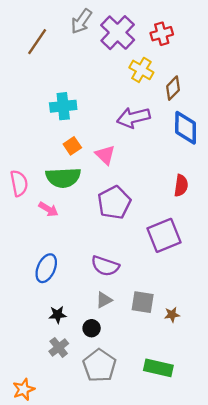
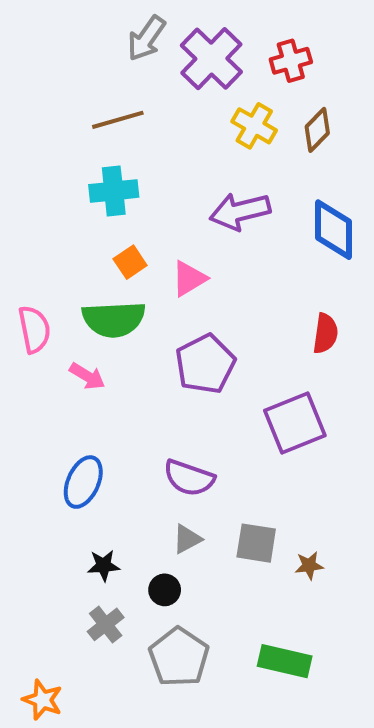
brown line: (37, 42) -> (118, 120), moved, turned 40
brown diamond: (173, 88) -> (317, 130), moved
pink triangle: (105, 155) -> (189, 279), turned 45
orange star: (24, 389) -> (43, 700), turned -30

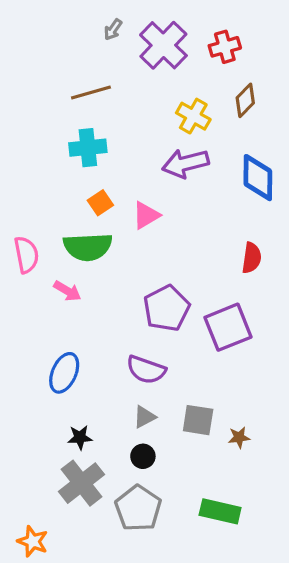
gray arrow: (146, 38) -> (113, 30), size x0.6
yellow cross: (254, 126) -> (193, 116), moved
purple pentagon: (205, 364) -> (167, 308), moved
black circle: (165, 590) -> (143, 456), moved
gray cross: (106, 624) -> (82, 483), size x1.6

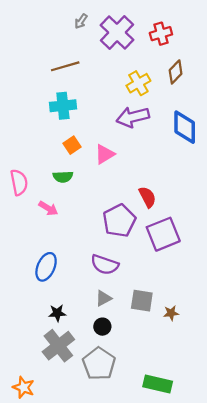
yellow cross: (193, 116) -> (138, 83), turned 30
green semicircle: (88, 247) -> (63, 177), size x0.6
red semicircle: (252, 258) -> (147, 197), moved, turned -35
green rectangle: (220, 511) -> (158, 384), moved

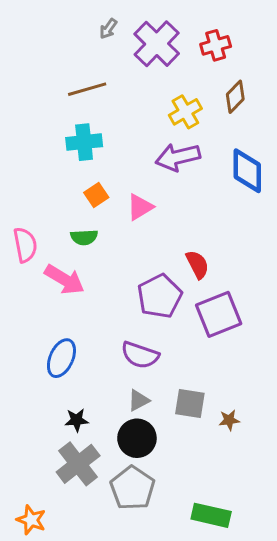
pink arrow: (48, 208) -> (64, 280), size x1.5
black circle: (102, 327) -> (137, 438), size x1.6

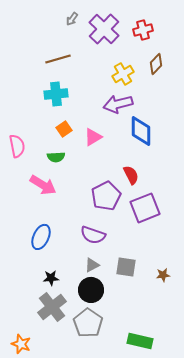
blue diamond: (247, 171) -> (141, 131), moved
pink semicircle: (25, 245) -> (17, 146), moved
brown star: (229, 420) -> (163, 275), moved

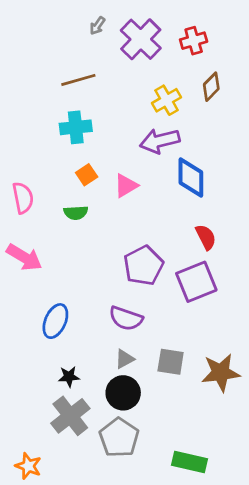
red semicircle: (131, 175) -> (206, 237), moved
pink arrow: (43, 185) -> (24, 257), moved
brown star: (163, 275) -> (221, 373), size x2.0

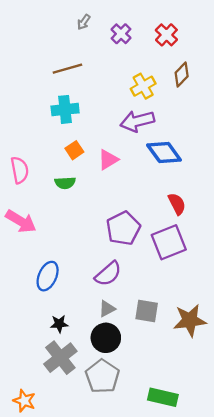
purple cross: (141, 39) -> (121, 34), size x0.6
red cross: (194, 41) -> (166, 35), turned -30
blue diamond: (191, 177) -> (164, 153), turned -36
purple semicircle: (126, 318) -> (108, 274), turned -60

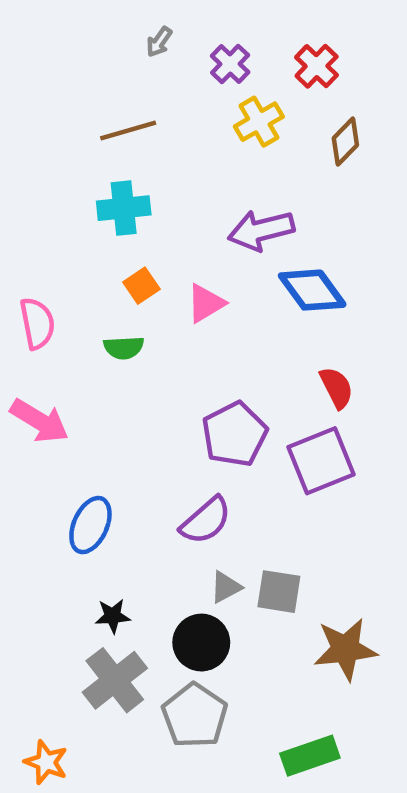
yellow cross: (143, 86) -> (259, 122), moved
gray triangle: (107, 309) -> (226, 587), moved
brown star: (190, 320) -> (345, 649), moved
green rectangle: (163, 397) -> (310, 756), turned -32

